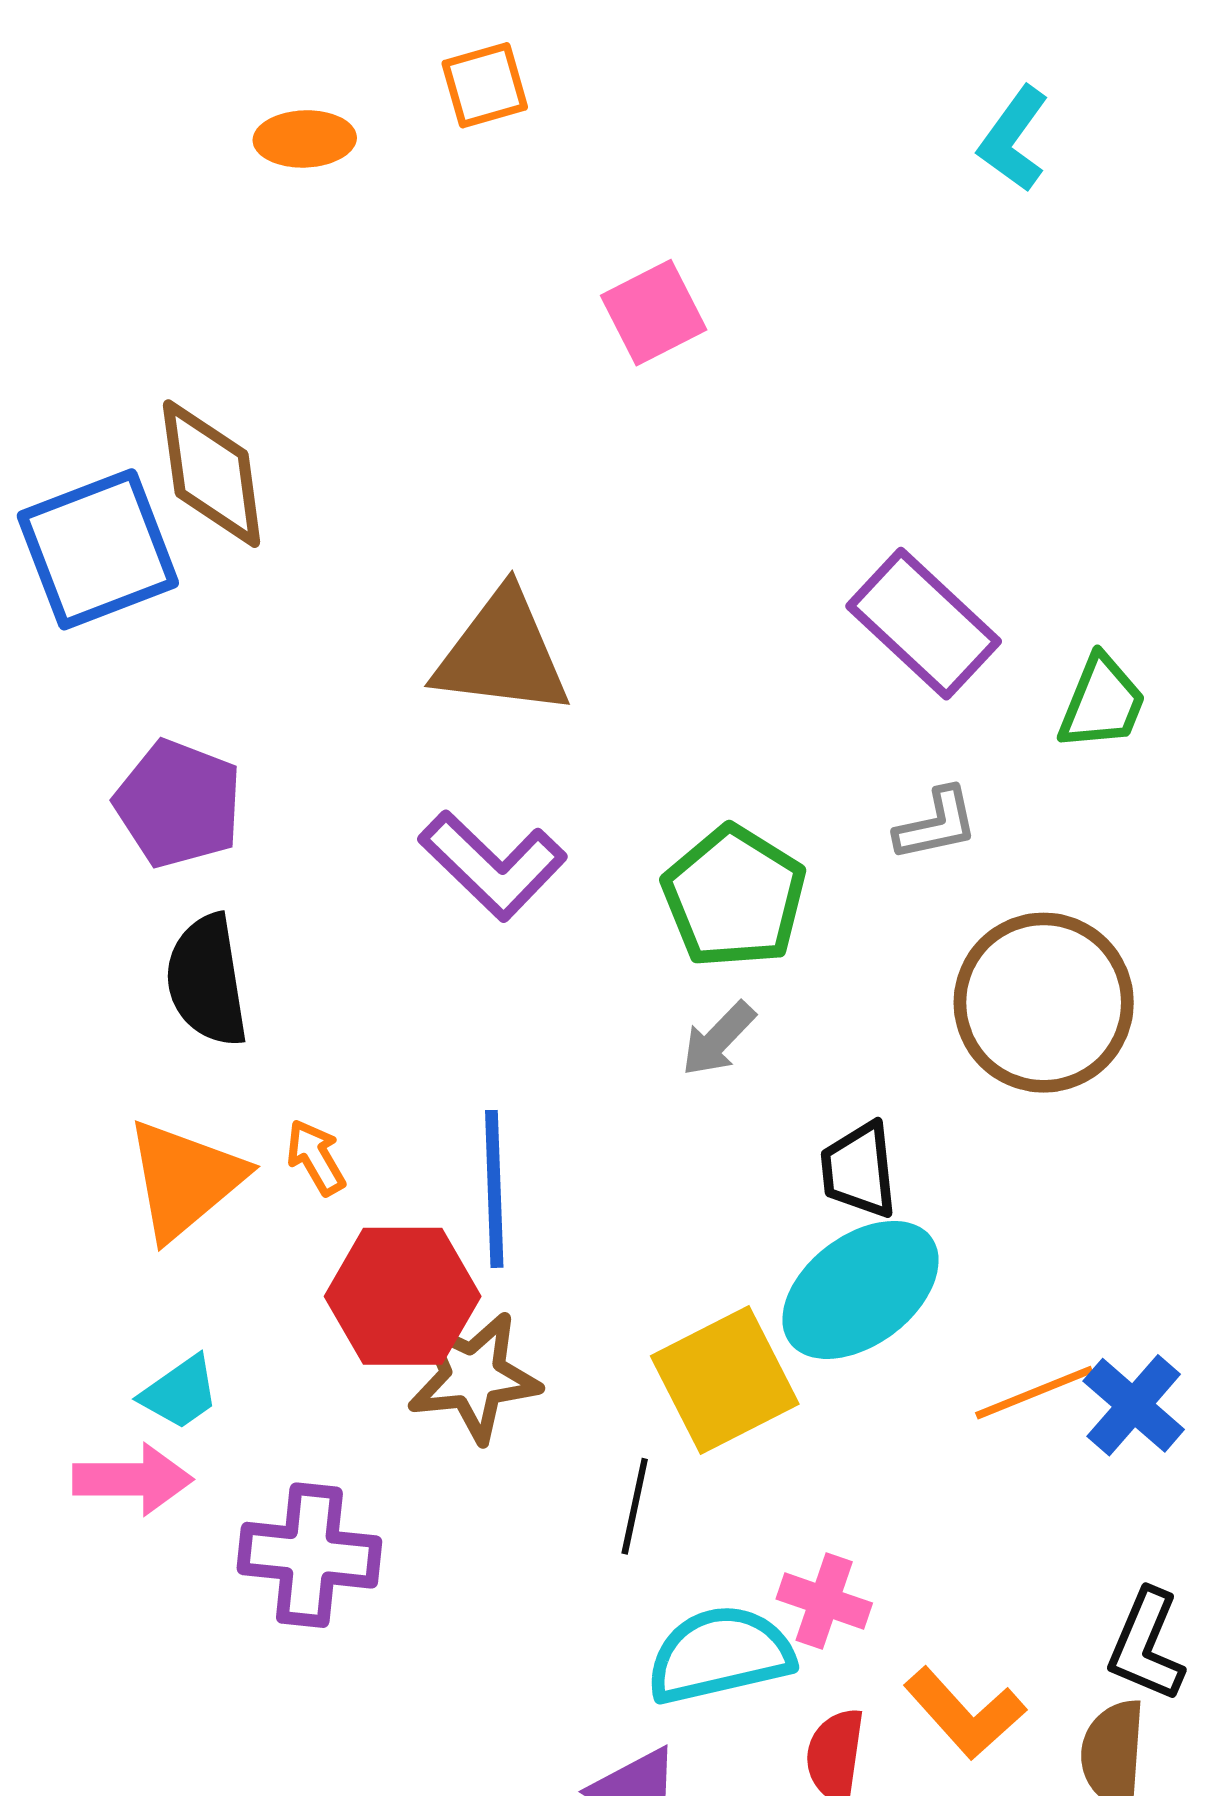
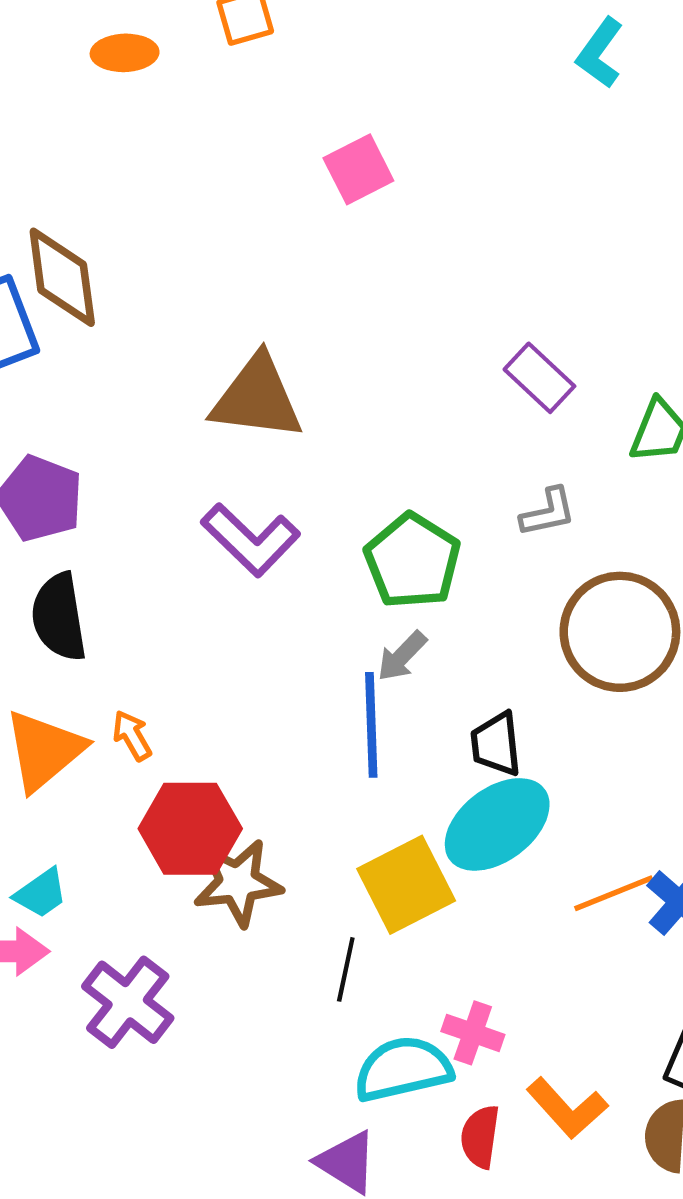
purple rectangle: (924, 624) -> (539, 378), size x0.7
blue line: (494, 1189) -> (371, 725), moved
purple cross: (309, 1555) -> (128, 1002), turned 32

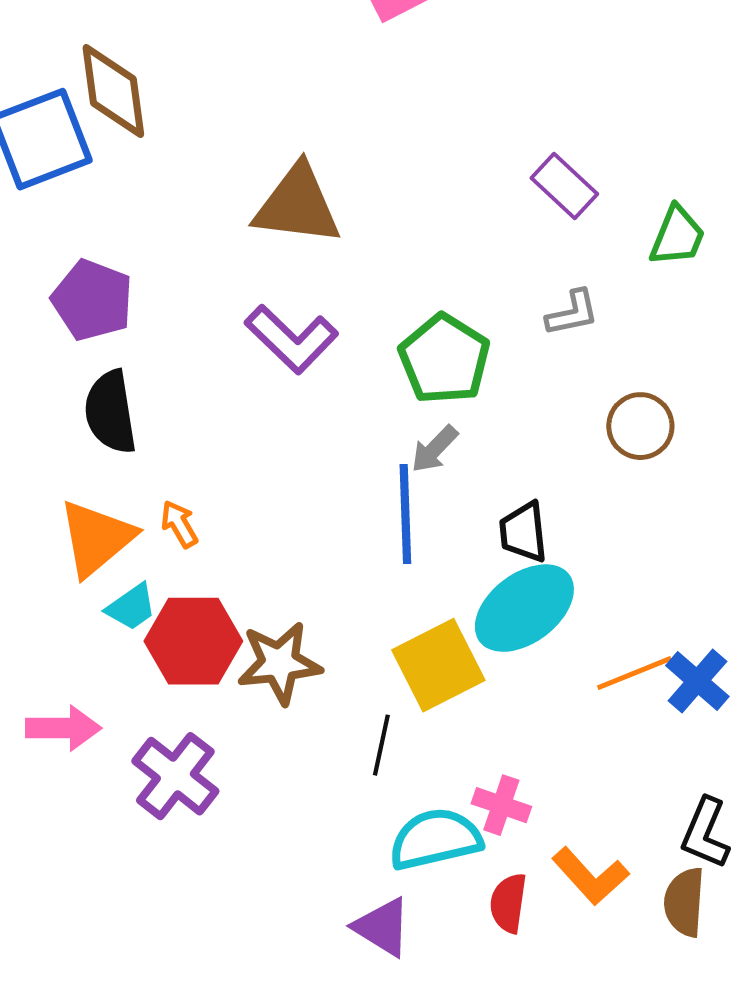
brown circle: (620, 632) -> (640, 426), size x0.6
red hexagon: (190, 829) -> (193, 641), moved
cyan trapezoid: (41, 893) -> (131, 607), moved

